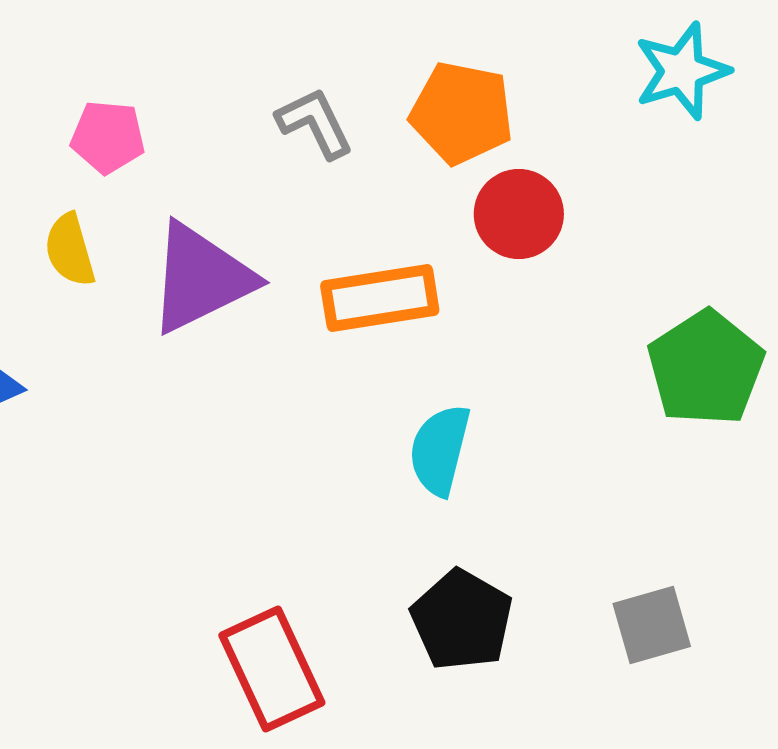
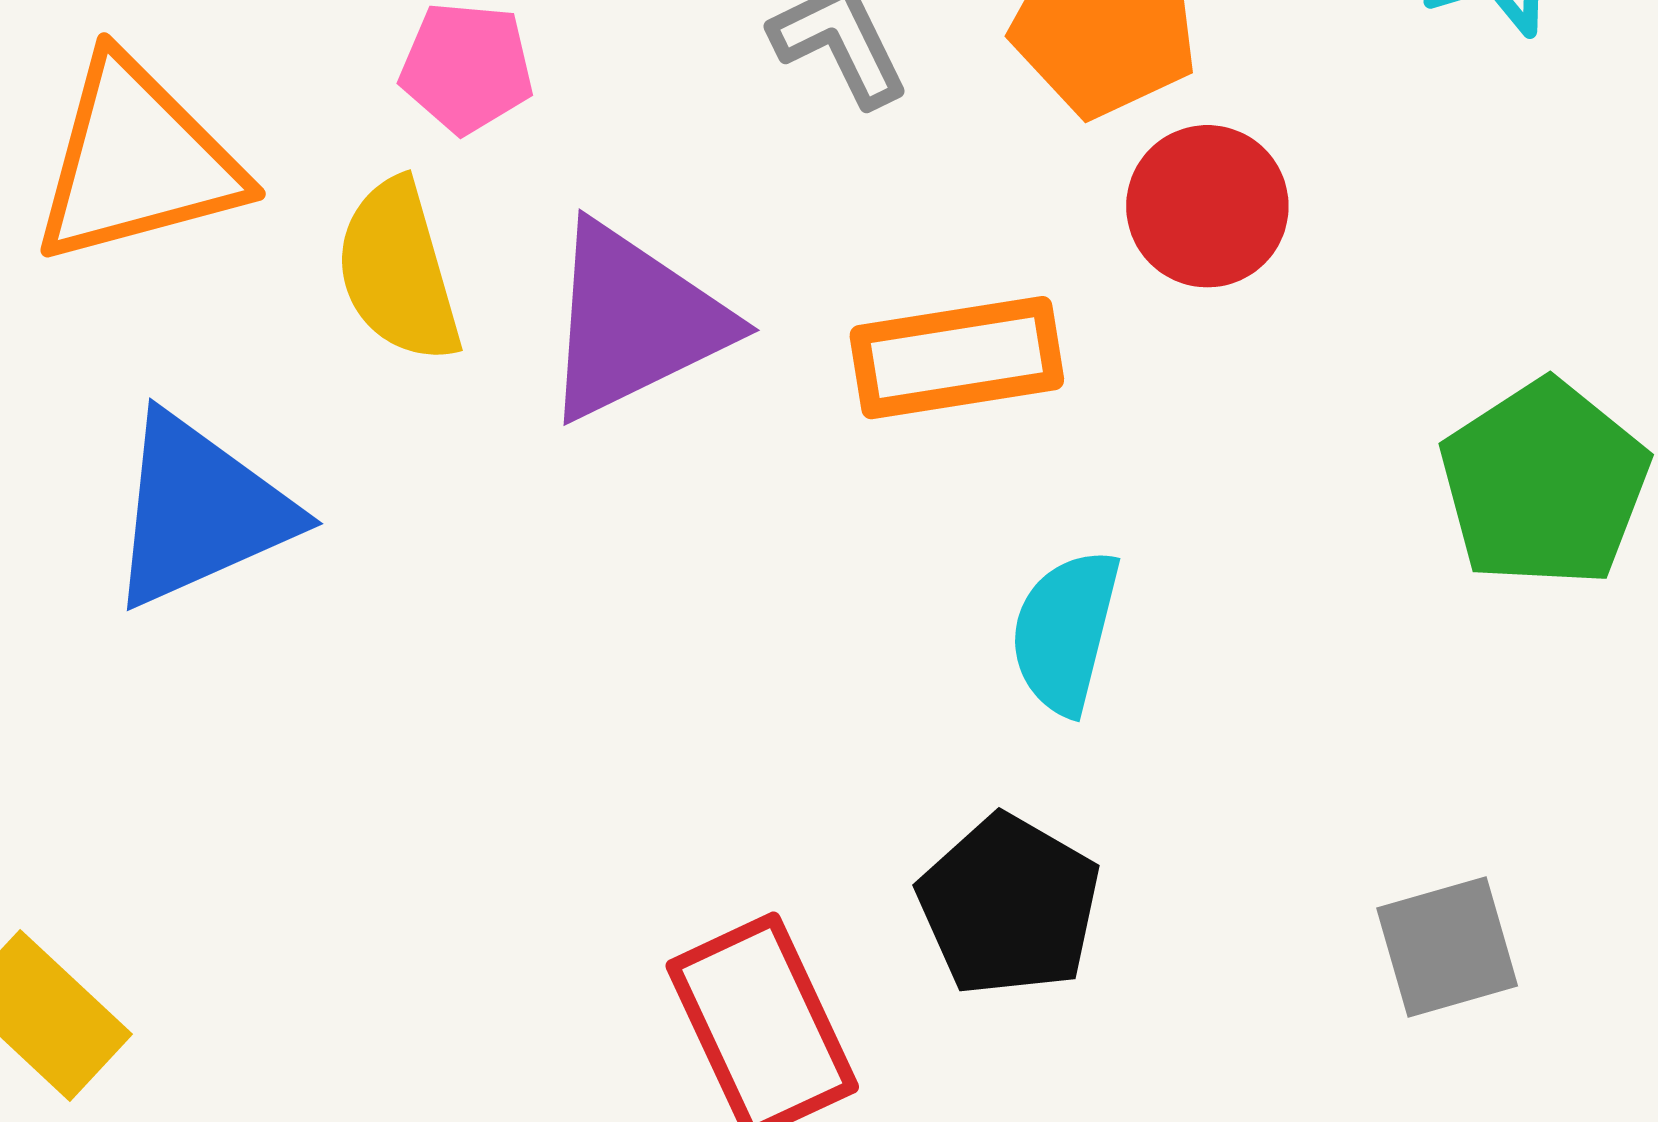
yellow semicircle: (70, 250) -> (398, 271), size x1.4
black pentagon: (462, 620) -> (1009, 906), moved

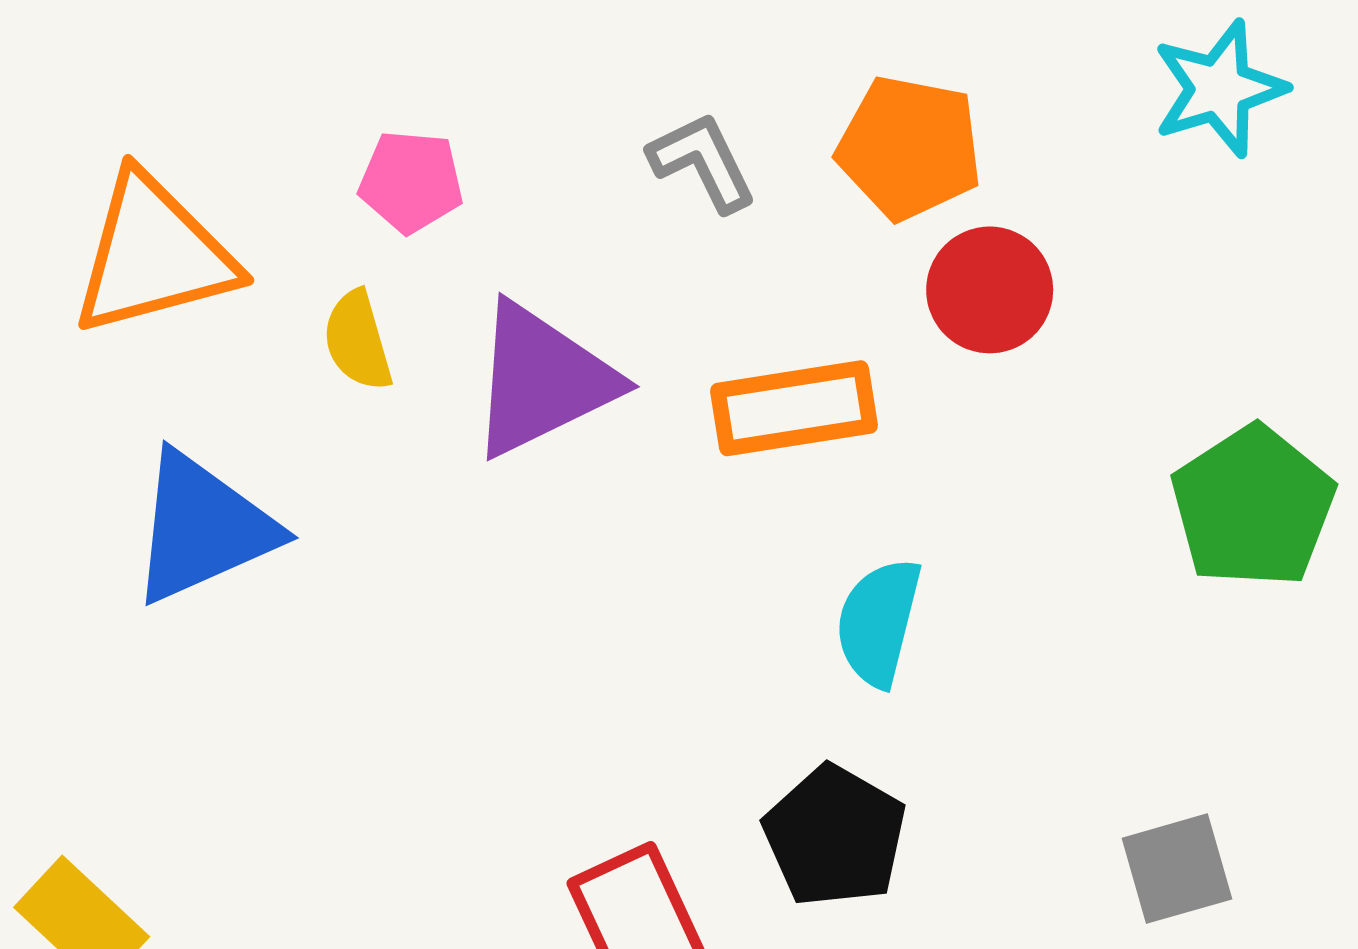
yellow semicircle: (398, 271) -> (358, 341), size x0.7

